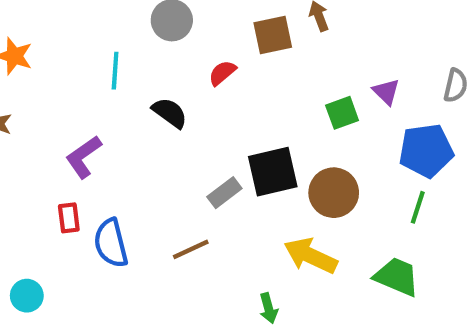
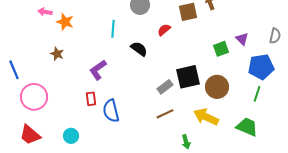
brown line: (191, 249) -> (165, 114), moved

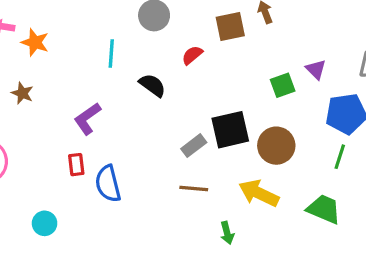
brown line: (165, 114) -> (194, 188), turned 30

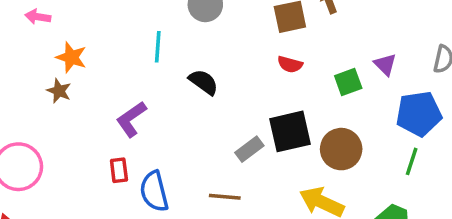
orange star: (35, 42) -> (71, 57), moved
red semicircle: (192, 55) -> (290, 64), moved, turned -125
brown line: (194, 188) -> (225, 197), moved

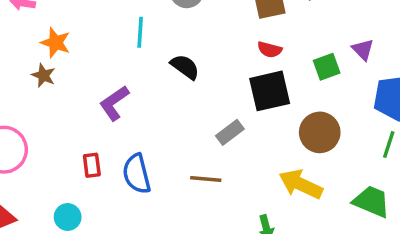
black square: (290, 131) -> (270, 91), moved
red rectangle: (119, 170) -> (92, 165), moved

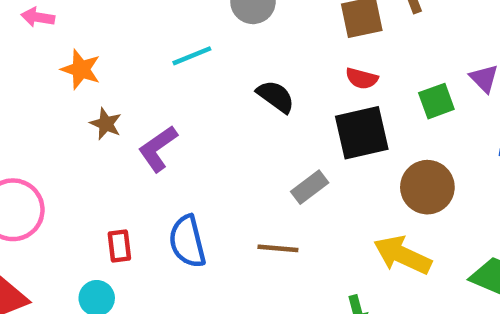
cyan line: (140, 32) -> (192, 56), turned 64
black semicircle: (185, 67) -> (276, 97), moved
brown star: (43, 75) -> (106, 124), moved
red rectangle: (92, 165) -> (119, 246), moved

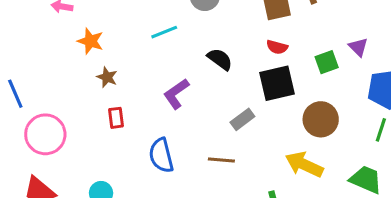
purple L-shape: (158, 149) -> (176, 94), moved
red rectangle: (119, 246) -> (116, 118), moved

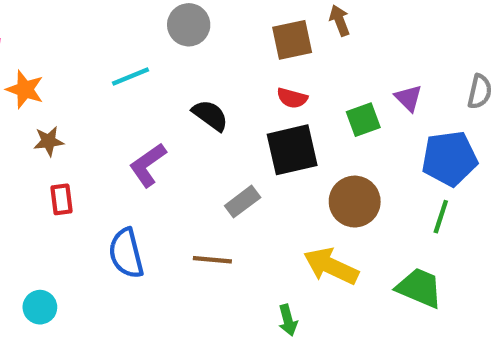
brown star: (107, 77) -> (49, 141), turned -30

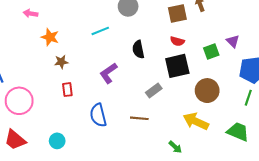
black semicircle: (210, 115) -> (138, 49), turned -138
green arrow: (288, 320) -> (175, 147), turned -32

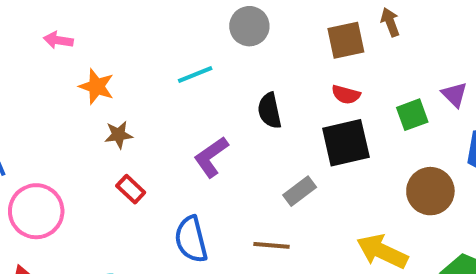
red rectangle: (67, 90) -> (131, 189), turned -40
brown circle: (207, 91) -> (430, 191), moved

